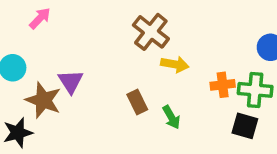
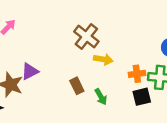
purple triangle: (71, 81) -> (30, 71), turned 36
black square: (245, 126) -> (142, 97), moved, turned -30

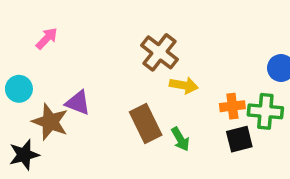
purple triangle: (30, 71) -> (78, 103), turned 48
brown rectangle: (77, 86) -> (146, 124), size x1.5

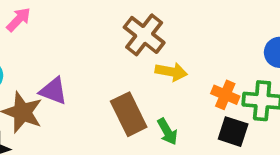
orange cross: (232, 106) -> (225, 95), turned 30
black square: (239, 139) -> (233, 132), turned 32

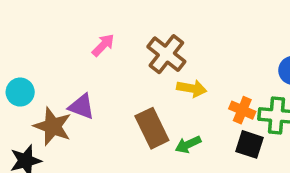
pink arrow: (19, 19) -> (103, 45), moved
green arrow: (167, 132) -> (188, 144), turned 95

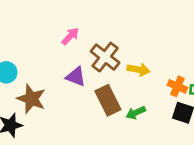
brown cross: (166, 54) -> (105, 57), moved
purple triangle: (82, 106) -> (76, 77), moved

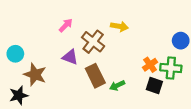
yellow arrow: (138, 70) -> (119, 26), moved
orange cross: (177, 86) -> (150, 65), turned 32

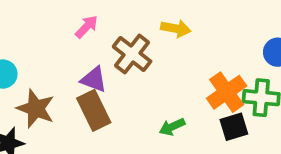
orange cross: (150, 65) -> (227, 92), size x1.5
brown rectangle: (95, 76) -> (94, 110), moved
black square: (154, 86) -> (234, 127), turned -35

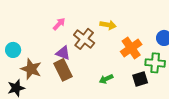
orange cross: (227, 92) -> (131, 48), moved

